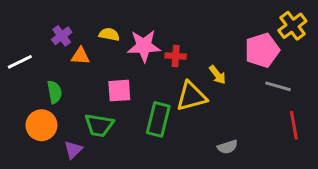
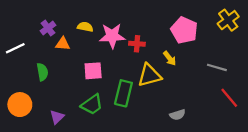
pink pentagon: (262, 50) -> (184, 30), moved, turned -30
orange circle: (41, 125) -> (20, 105), moved
green trapezoid: (99, 125) -> (92, 105), moved, turned -45
red line: (294, 125) -> (229, 98), turned -30

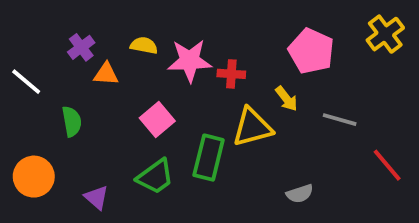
white line: (15, 48) -> (26, 82), turned 66
gray line: (217, 67) -> (340, 120), moved
pink square: (93, 71) -> (157, 120), turned -36
purple triangle: (57, 117) -> (96, 197), turned -35

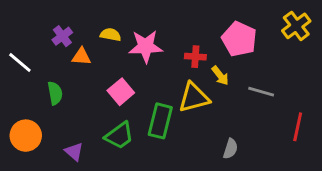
red cross: (231, 74) -> (195, 57), moved
red line: (387, 165) -> (298, 127), turned 52
gray semicircle: (300, 194) -> (230, 149), turned -54

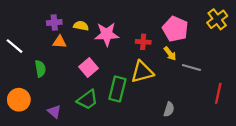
purple cross: (62, 36) -> (54, 23), moved, turned 32
yellow arrow: (220, 76) -> (170, 54), moved

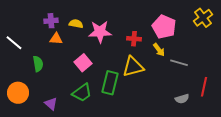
gray semicircle: (169, 109) -> (182, 99), moved, turned 56

